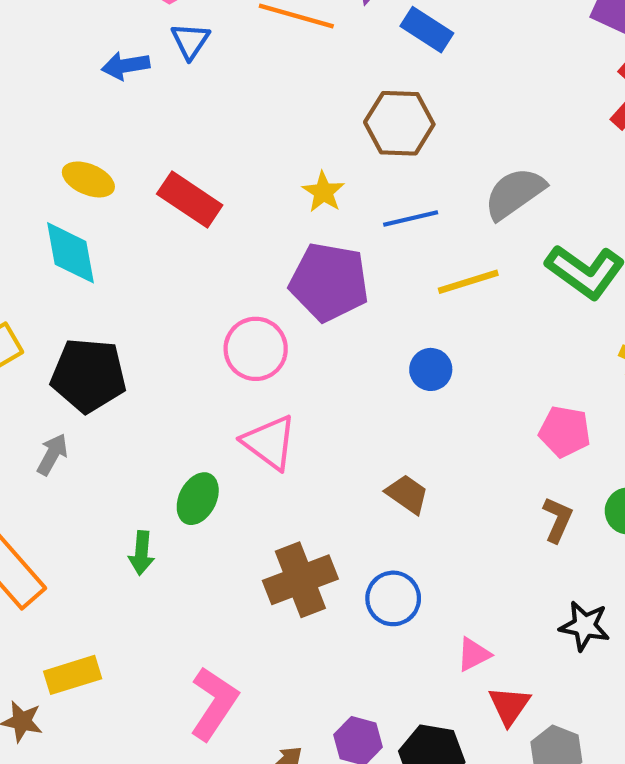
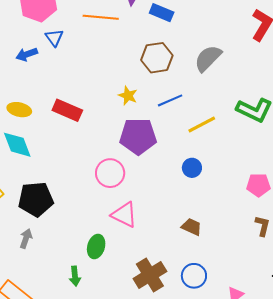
gray semicircle: (515, 193) -> (208, 58), moved

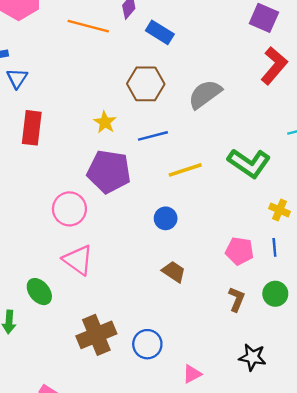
blue triangle: (54, 38) -> (17, 78), moved
red rectangle: (67, 110) -> (32, 128), turned 64
brown trapezoid: (192, 227) -> (174, 272), moved
green ellipse: (96, 247) -> (39, 292), turned -65

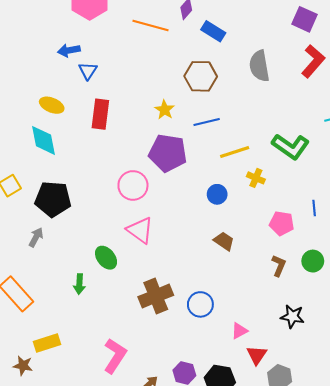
gray semicircle: (205, 94) -> (259, 66), moved, turned -64
yellow cross: (279, 210) -> (256, 178), moved
blue line: (274, 247) -> (314, 208), moved

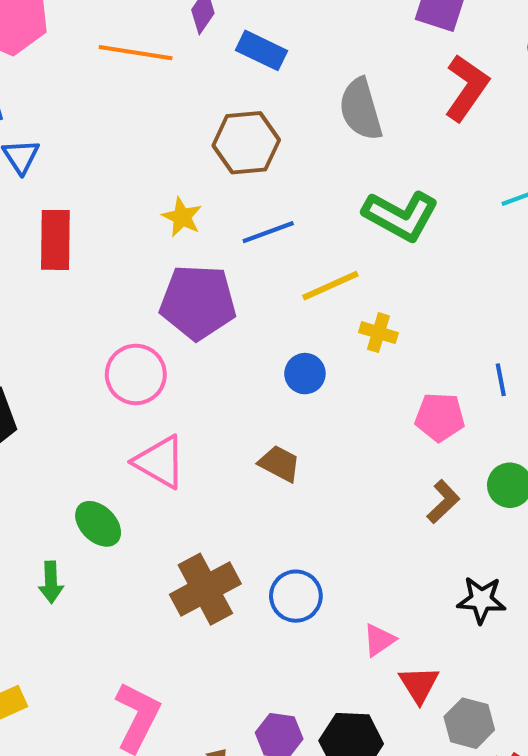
green L-shape: (291, 146) -> (401, 216), moved
brown trapezoid: (224, 241) -> (279, 464), moved
brown L-shape: (279, 266) -> (443, 502), turned 30

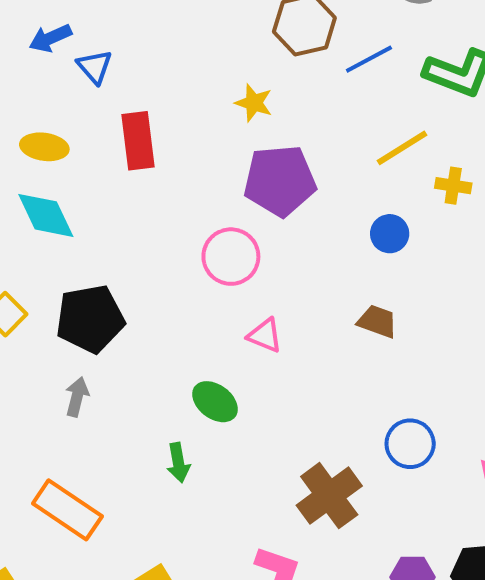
blue line: (268, 232) -> (369, 59), moved
pink triangle: (160, 462) -> (265, 335), size x0.7
brown cross: (205, 589) -> (329, 496), moved

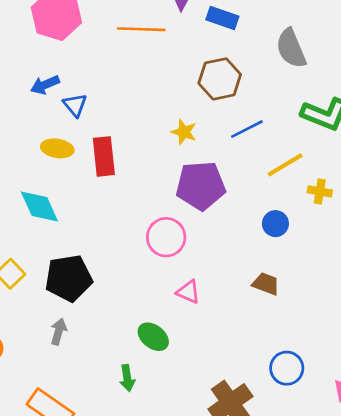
blue line: (369, 59) -> (247, 129), moved
yellow ellipse: (44, 147) -> (57, 148), moved

